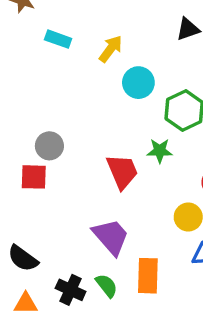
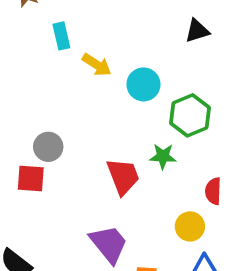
cyan rectangle: (58, 39) -> (61, 36), turned 55
yellow arrow: (111, 49) -> (97, 65), moved, turned 84

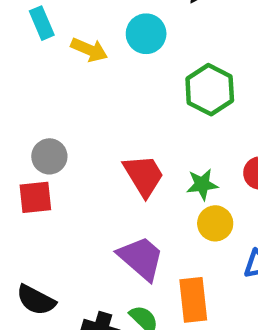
cyan circle: (143, 84) -> (146, 34), moved
green star: (163, 156) -> (202, 184), moved
yellow circle: (190, 226) -> (215, 223), moved

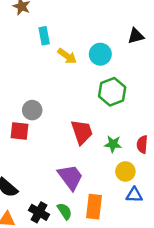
green hexagon: (210, 90) -> (112, 92), moved
yellow circle: (215, 223) -> (125, 171), moved

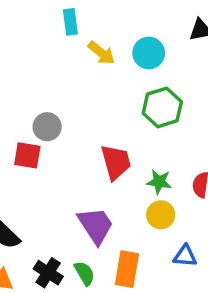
yellow circle: (125, 171) -> (161, 215), moved

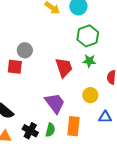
green star: (159, 182) -> (89, 61), moved
green semicircle: (85, 273) -> (50, 130), turned 48

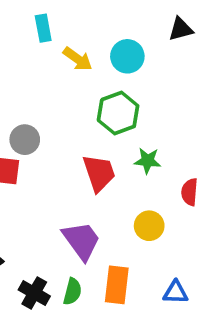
green hexagon: (88, 36) -> (118, 113), moved
blue triangle: (105, 117) -> (176, 292), moved

